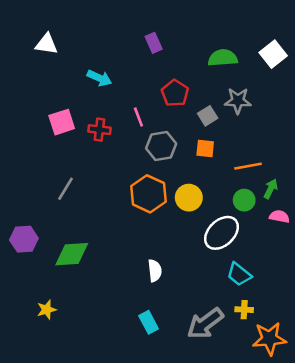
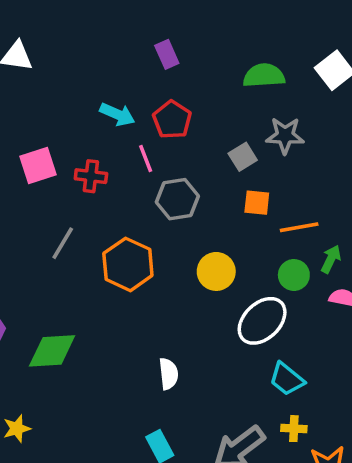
cyan arrow: (99, 78) -> (117, 114), moved
red pentagon: (175, 93) -> (172, 120), moved
orange square: (205, 149) -> (257, 203), moved
gray line: (65, 189) -> (63, 243), moved
orange hexagon: (149, 194) -> (128, 264), moved

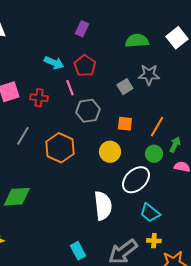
purple rectangle: (167, 54) -> (82, 29), turned 49
orange square: (257, 203) -> (125, 124), moved
orange line: (299, 227) -> (157, 127), turned -50
white semicircle: (169, 374) -> (103, 206), moved, size x1.6

